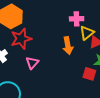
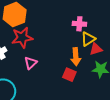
orange arrow: (68, 46) -> (76, 57), moved
red square: (89, 74) -> (69, 75), moved

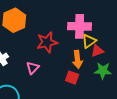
pink cross: (79, 24) -> (80, 26), size x1.6
red star: (22, 38) -> (47, 42), moved

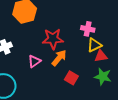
pink cross: (80, 26) -> (88, 29), size x0.6
orange arrow: (77, 59) -> (59, 58), moved, turned -144

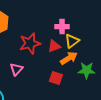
red triangle: (101, 56) -> (54, 46), moved
orange arrow: (59, 58) -> (69, 58), moved, turned 30

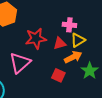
pink triangle: (16, 69) -> (20, 63), size x1.6
green star: (87, 70) -> (90, 71), turned 30

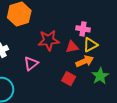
pink triangle: (20, 63) -> (31, 64), size x0.7

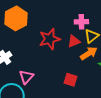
pink triangle: (31, 64) -> (26, 77), moved
red square: (69, 79) -> (71, 80), moved

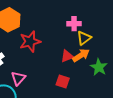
red star: (50, 39) -> (30, 41), moved
red triangle: (74, 41) -> (67, 56), moved

